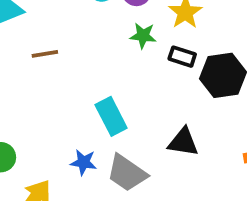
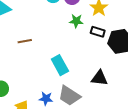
brown line: (45, 54) -> (25, 41), moved
blue star: (83, 162) -> (46, 99), moved

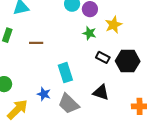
black rectangle: (98, 32) -> (103, 57), moved
blue star: (46, 99) -> (44, 94), moved

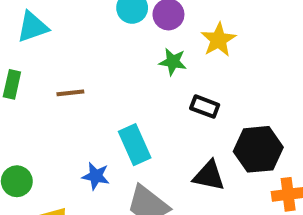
black hexagon: (128, 61) -> (258, 149), moved
blue star: (44, 94) -> (96, 176), moved

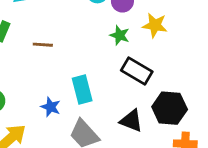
yellow star: (218, 40) -> (155, 25), turned 30
black rectangle: (205, 107) -> (137, 71), size x1.5

